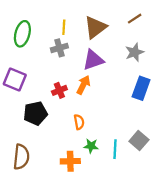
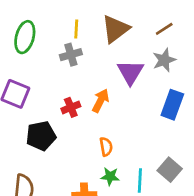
brown line: (135, 19) -> (164, 29), moved
purple triangle: (93, 60) -> (130, 72), moved, turned -40
orange semicircle: (79, 122) -> (106, 147), moved

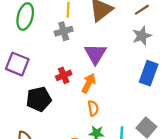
purple triangle: (130, 72) -> (95, 54), moved
orange arrow: (101, 101) -> (89, 83), moved

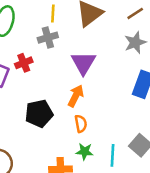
red cross: (64, 75) -> (24, 63), moved
black pentagon: (39, 99) -> (39, 114), moved

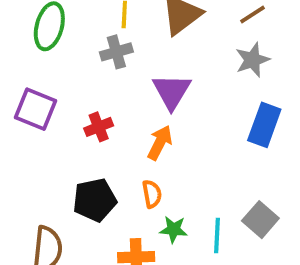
red cross: (24, 63) -> (99, 127), moved
black pentagon: (39, 114) -> (95, 200), moved
orange semicircle: (81, 124) -> (152, 194), moved

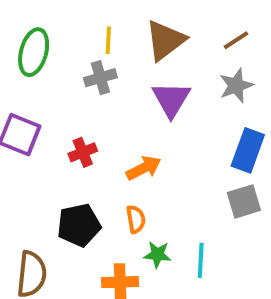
purple triangle: (172, 91) -> (171, 99), moved
orange arrow: (160, 143) -> (144, 168), turned 36
gray square: (260, 220) -> (244, 201), moved, turned 32

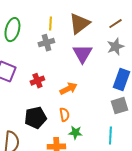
cyan line: (201, 260) -> (110, 136), moved

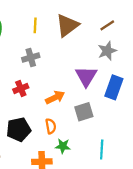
gray cross: (46, 43) -> (31, 57), moved
purple triangle: (82, 54) -> (86, 76), moved
gray square: (119, 106) -> (84, 112), moved

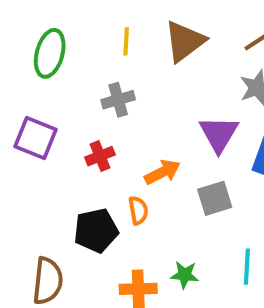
orange semicircle: (51, 126) -> (138, 210), moved
green star: (63, 146) -> (185, 275), moved

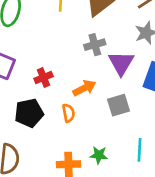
gray cross: (118, 100) -> (95, 45), moved
black pentagon: (96, 231) -> (29, 113), moved

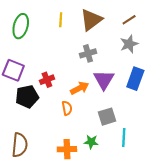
purple triangle: (121, 63) -> (104, 80), moved
gray square: (118, 105) -> (107, 117), moved
black pentagon: (29, 113) -> (27, 97), moved

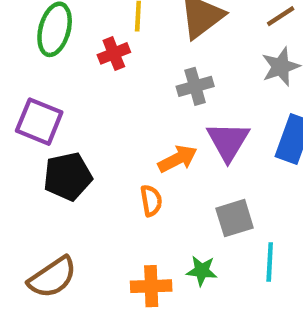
red cross: (47, 80) -> (114, 53), moved
brown semicircle: (20, 145) -> (52, 277), turned 50

